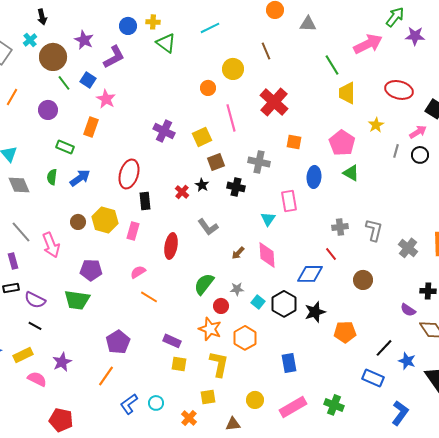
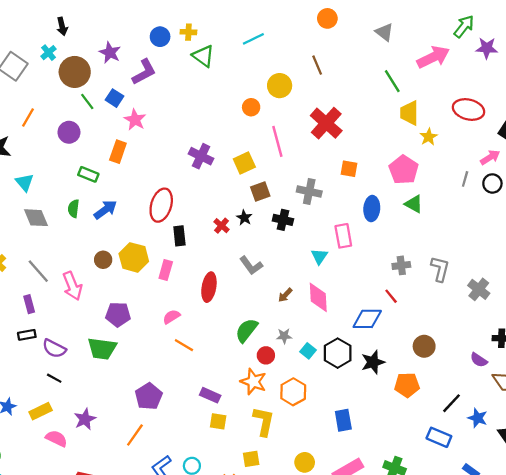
gray triangle: (308, 24) -> (384, 32), moved, turned 36
yellow star: (376, 125) -> (429, 137), moved
brown circle: (363, 280) -> (424, 346), moved

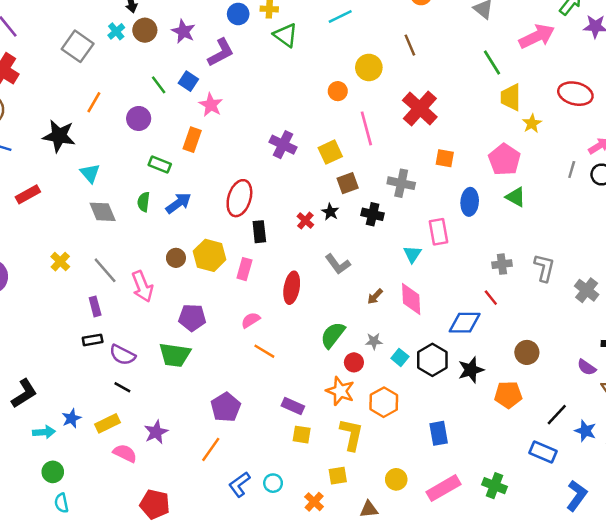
brown circle: (75, 72) -> (145, 30), moved, size x0.7

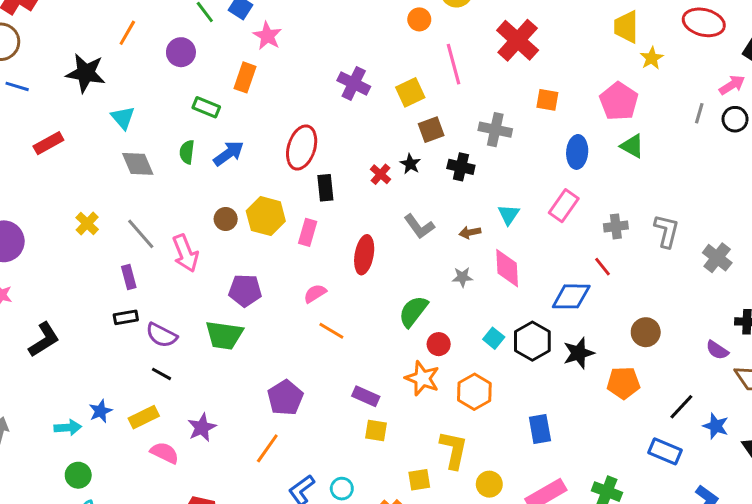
pink rectangle: (439, 232) -> (564, 206), moved, turned 45
brown arrow: (375, 296) -> (470, 232), moved, turned 35
gray star: (374, 341) -> (462, 277), moved
black L-shape: (24, 394) -> (44, 340), moved
yellow L-shape: (351, 435) -> (454, 450), moved

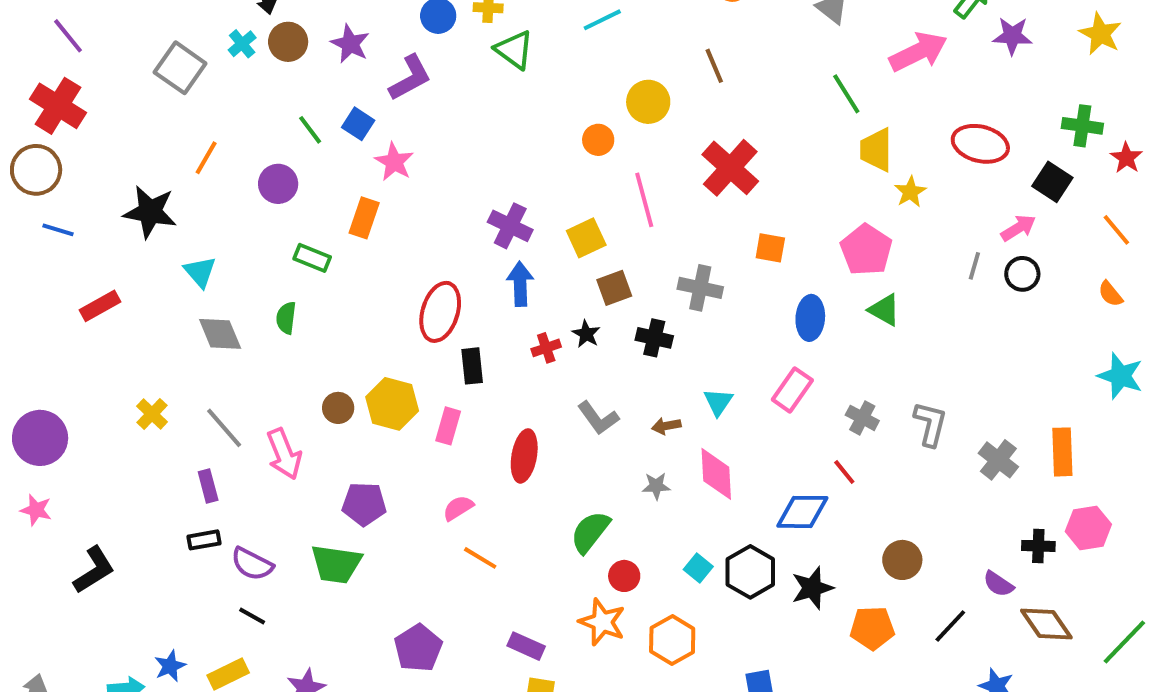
blue arrow: (229, 153) -> (520, 284), moved, turned -56
red cross: (381, 174) -> (546, 348), turned 30
gray cross: (616, 226) -> (862, 418), turned 35
black line: (681, 407) -> (950, 626), moved

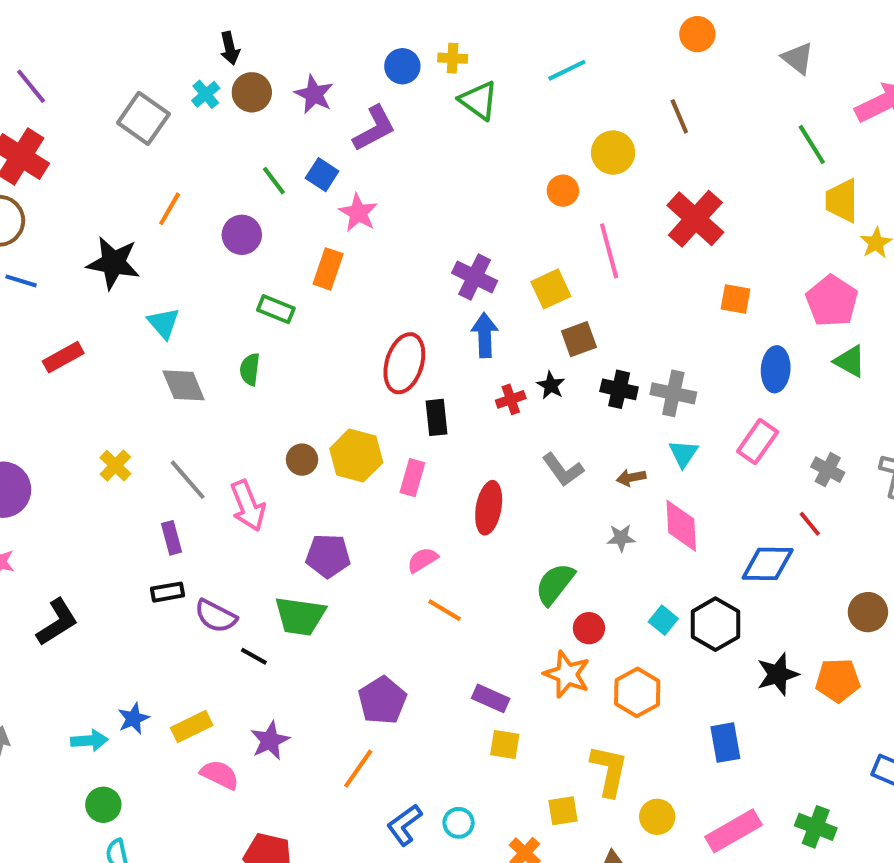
gray cross: (700, 288) -> (673, 393), moved
black star: (812, 588) -> (778, 674), moved
black line: (252, 616) -> (254, 656), moved

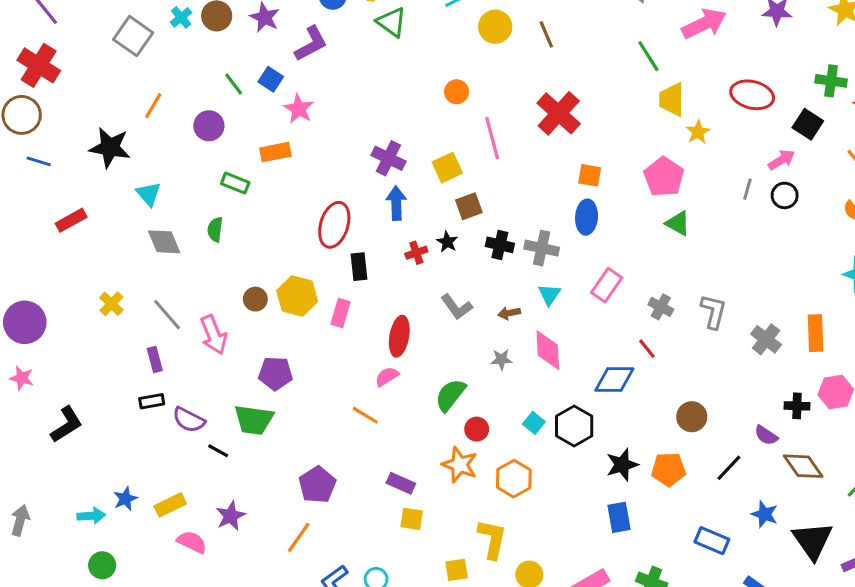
yellow circle: (613, 153) -> (495, 27), moved
orange rectangle: (328, 269) -> (275, 152), turned 60
blue ellipse: (776, 369) -> (587, 217), moved
pink semicircle: (422, 560) -> (387, 376), moved
blue rectangle: (725, 743) -> (619, 517), moved

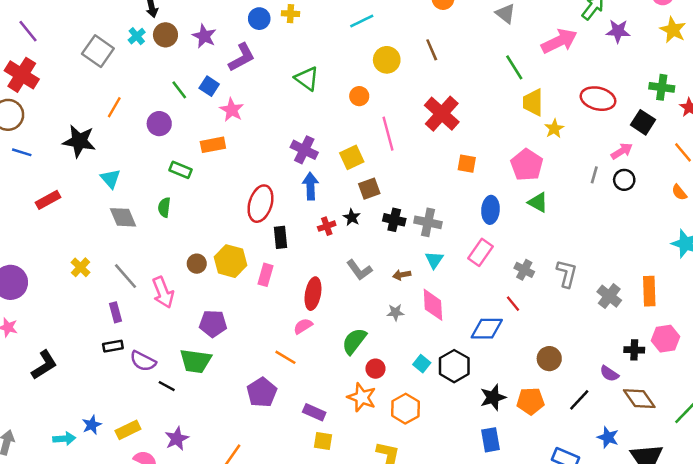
green triangle: (392, 22) -> (307, 79), moved
yellow circle: (495, 27) -> (387, 60), moved
blue ellipse: (587, 217) -> (490, 210), moved
purple pentagon: (317, 485) -> (262, 392), moved

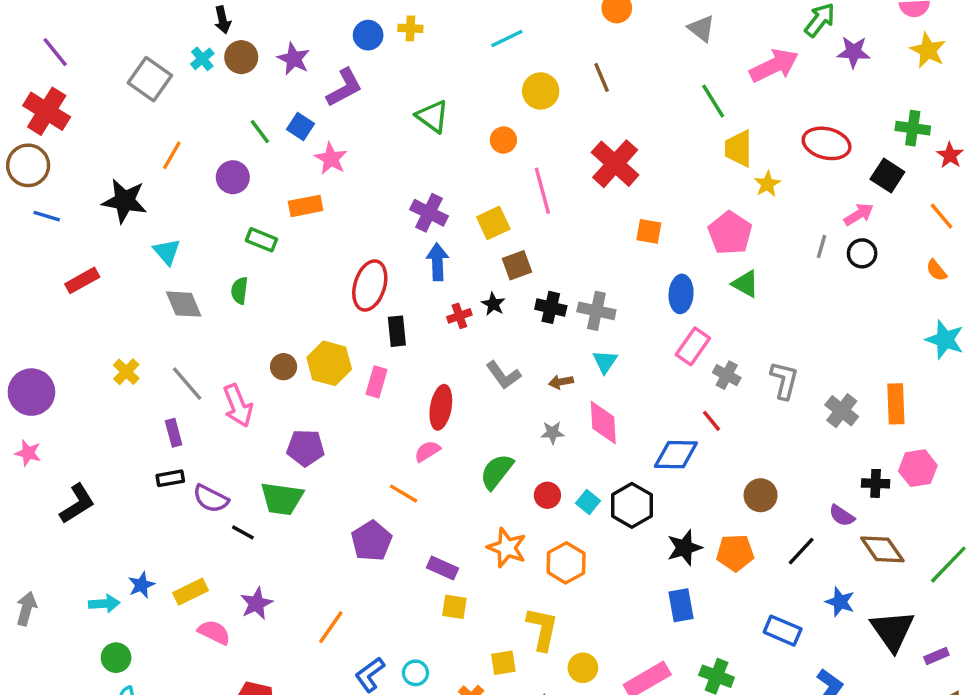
pink rectangle: (480, 252) -> (693, 346), moved
red circle: (375, 369) -> (547, 495), moved

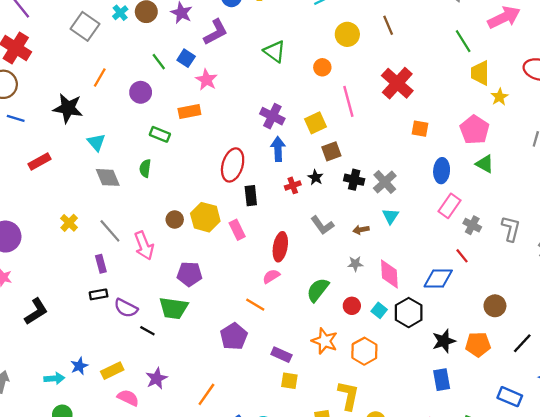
gray cross: (596, 311) -> (385, 182), turned 35
pink rectangle: (377, 382) -> (237, 230), turned -42
pink diamond: (603, 423) -> (389, 274), moved

